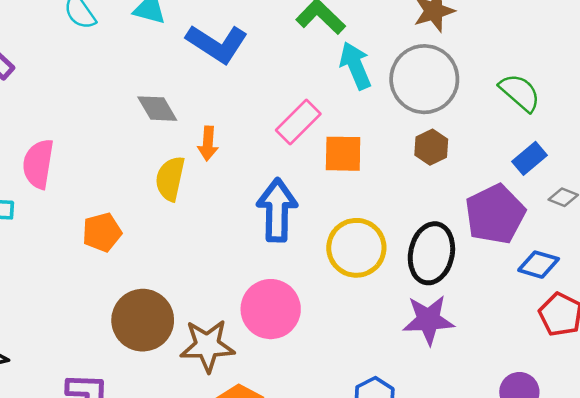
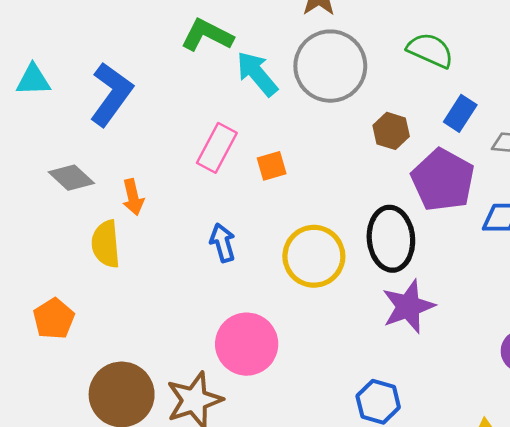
blue L-shape: (217, 44) -> (111, 94), turned -70
brown hexagon: (431, 147) -> (391, 131), moved
orange square: (343, 154) -> (272, 166), size x0.7
blue arrow: (277, 210) -> (223, 243), size x0.6

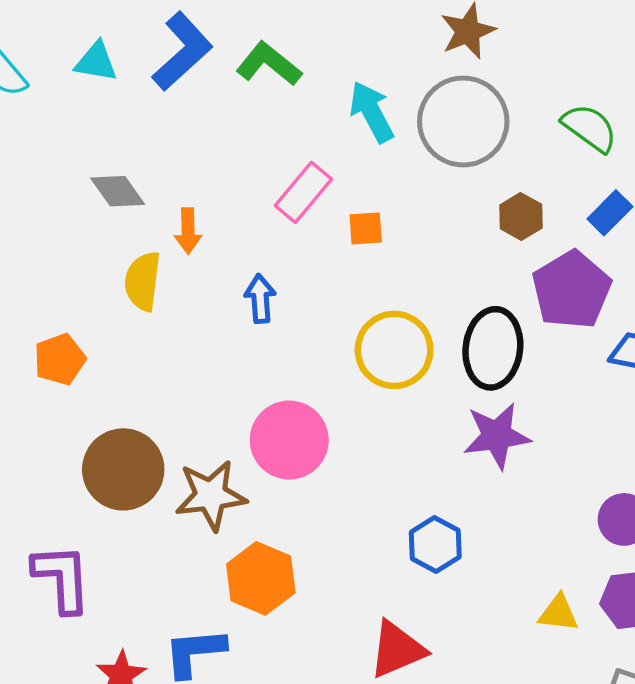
green L-shape: (207, 35) -> (269, 64), moved
blue L-shape: (111, 94) -> (182, 51), moved
blue arrow: (223, 243) -> (260, 299), moved

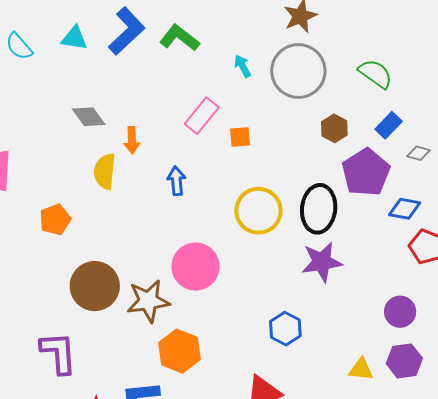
cyan arrow: (372, 112) -> (243, 66), size x0.6

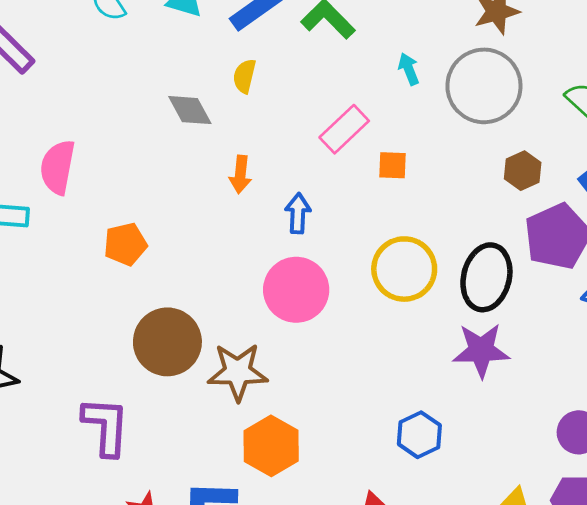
orange arrow: (132, 140) -> (240, 174), moved
yellow semicircle: (105, 171) -> (244, 76), moved, size x0.7
pink circle: (195, 267) -> (296, 290), moved

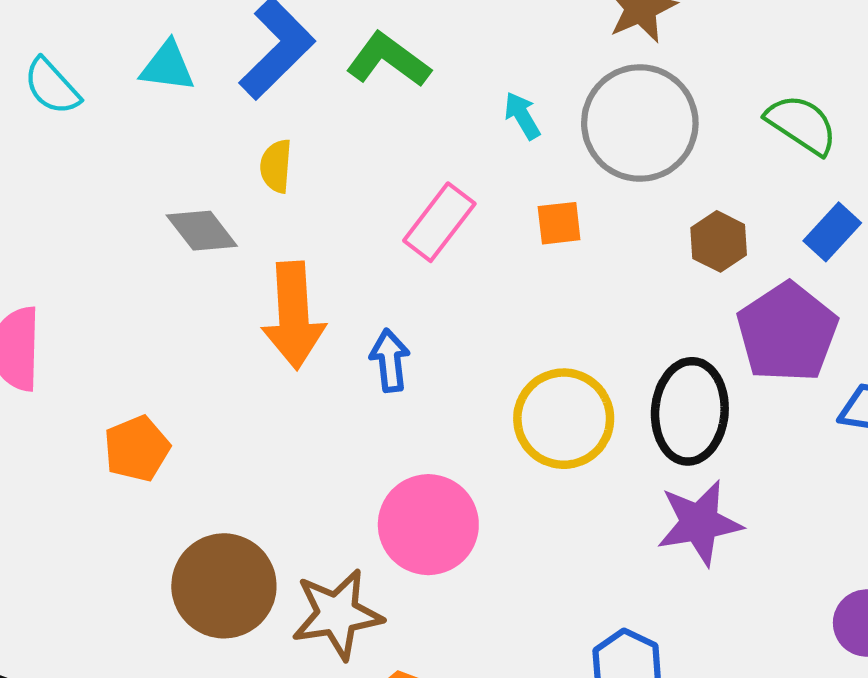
orange square: (392, 165) -> (559, 223), moved
orange arrow: (240, 174) -> (294, 315), size x1.8
pink circle: (296, 290) -> (428, 525), moved

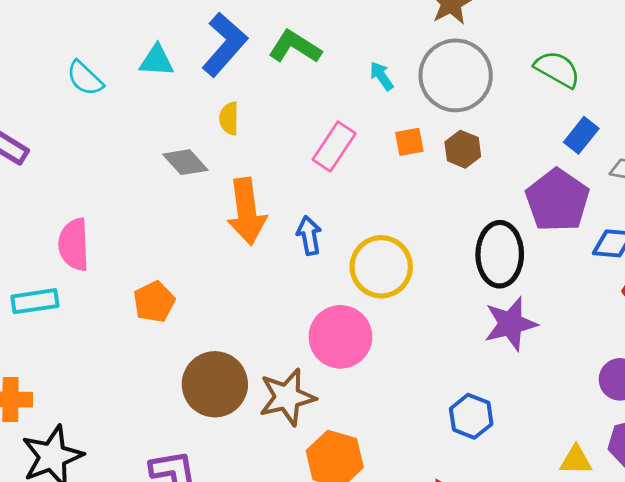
brown hexagon: (719, 241) -> (463, 149), moved
yellow circle: (564, 419) -> (381, 267), moved

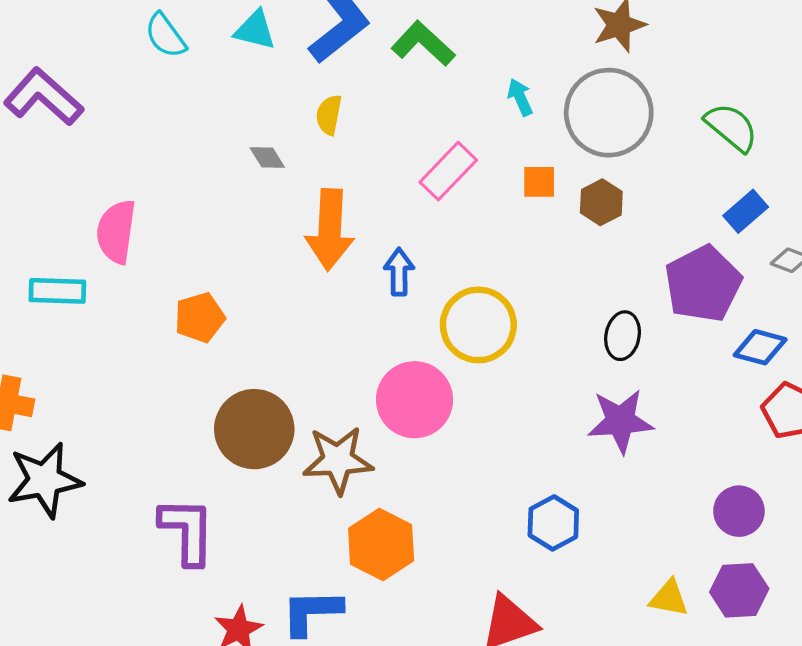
gray diamond: (185, 162) -> (267, 158), size x0.7
black ellipse: (500, 254) -> (623, 336), size x0.6

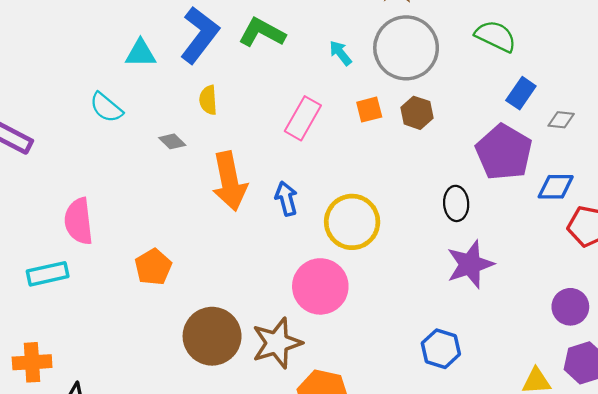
cyan semicircle: (165, 36) -> (106, 108), moved

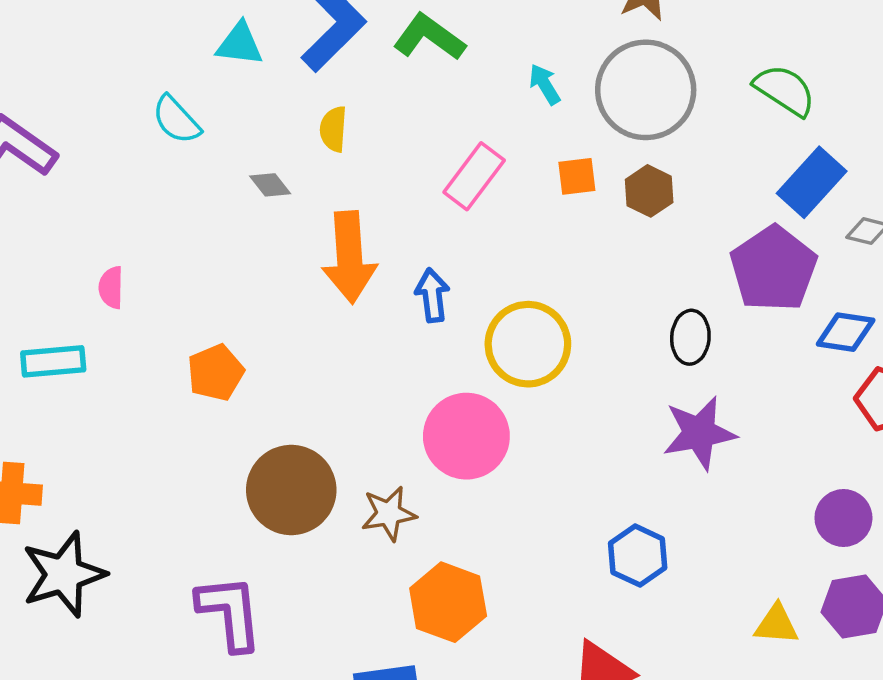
blue rectangle: (521, 93) -> (812, 182), size x1.4
pink semicircle: (79, 221) -> (111, 287), size x0.6
brown star: (277, 343) -> (389, 514), size x0.7

